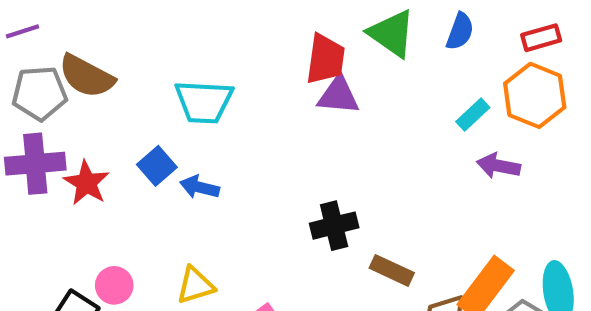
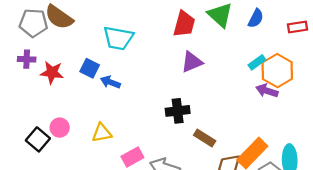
purple triangle: (338, 95) -> (192, 62), moved, turned -35
orange hexagon: (535, 95) -> (277, 71), moved
purple cross: (35, 164) -> (27, 59), size x0.6
blue square: (157, 166) -> (90, 68), turned -30
red star: (86, 183) -> (52, 73), turned -30

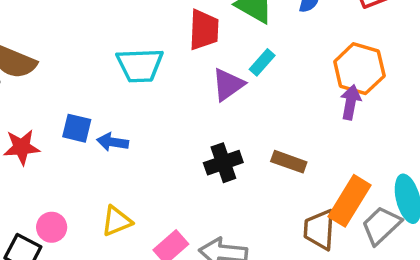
cyan trapezoid: (118, 38) -> (140, 65), moved
cyan rectangle: (257, 62) -> (262, 62), moved
purple arrow: (267, 91) -> (351, 102), turned 95
brown rectangle: (205, 138) -> (289, 162), moved

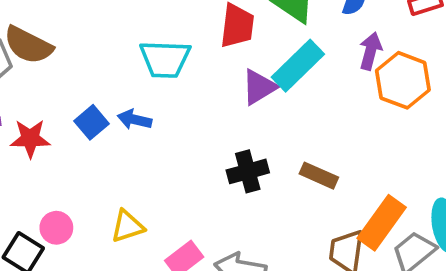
cyan rectangle: (262, 62) -> (298, 66), size x1.8
purple arrow: (351, 102) -> (370, 51), moved
blue square: (77, 128) -> (92, 122), turned 32
blue arrow: (113, 142) -> (134, 120), moved

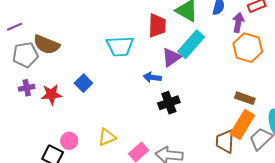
purple arrow: (370, 51) -> (238, 22), moved
blue arrow: (134, 120) -> (152, 77), moved
brown rectangle: (319, 176) -> (245, 98), moved

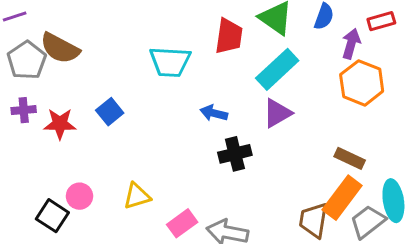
gray pentagon: (25, 55) -> (27, 60), turned -30
purple triangle: (171, 57) -> (277, 113), moved

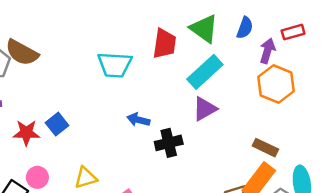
blue square: (110, 112) -> (57, 124), moved
blue arrow: (214, 113) -> (138, 120), moved
red star: (60, 124) -> (26, 133), moved

